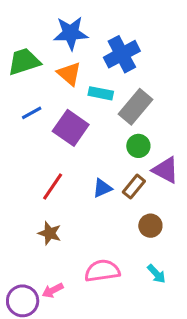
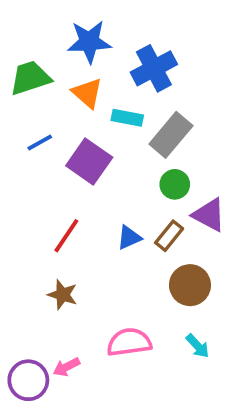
brown circle: (150, 226) -> (190, 285), size x1.4

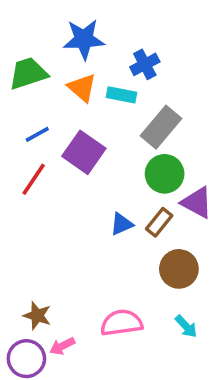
blue cross: (154, 68) -> (145, 64), size x0.7
cyan rectangle: (127, 118) -> (121, 95), moved
green circle: (175, 184) -> (165, 174), size x1.4
red line: (66, 236) -> (34, 179), moved
brown star: (63, 295) -> (37, 316), moved

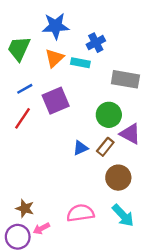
green trapezoid: (28, 73) -> (19, 49), turned -48
orange triangle: (82, 88) -> (54, 58), turned 36
gray rectangle: (161, 127) -> (125, 79), moved, turned 60
purple square: (84, 152) -> (56, 101), turned 32
cyan arrow: (186, 326) -> (123, 215), size x1.5

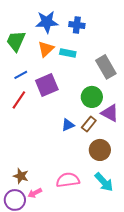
blue cross: (96, 43) -> (77, 25), moved, turned 35
gray rectangle: (125, 79) -> (106, 67), turned 50

